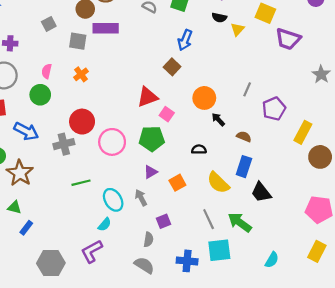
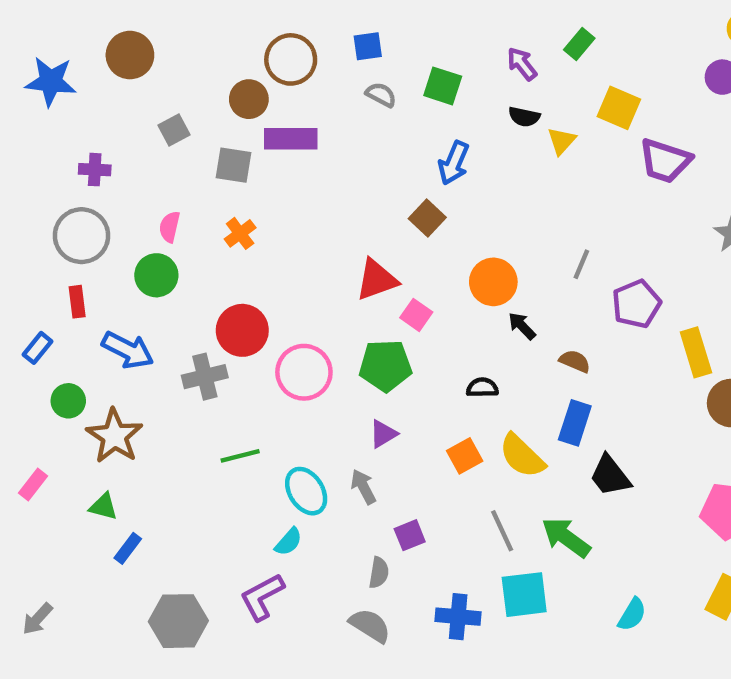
yellow rectangle: (303, 132) -> (696, 352), turned -45
orange square: (177, 183) -> (465, 456), moved

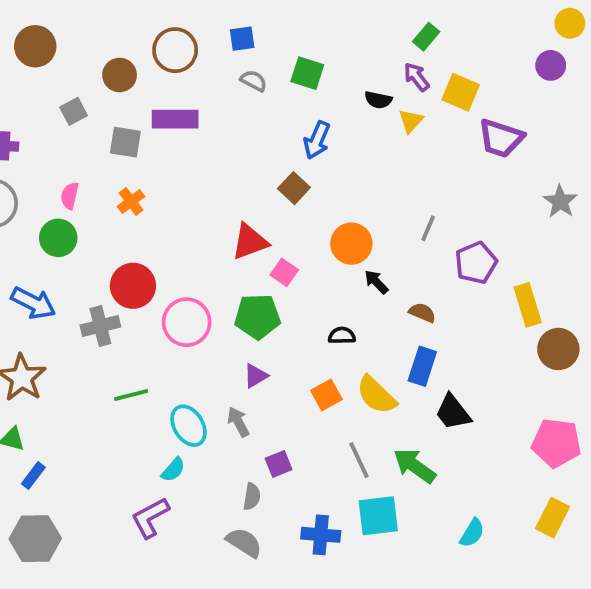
purple arrow: (522, 64) -> (417, 77), moved
brown circle: (249, 99) -> (120, 75), moved
gray hexagon: (178, 621) -> (35, 539), moved

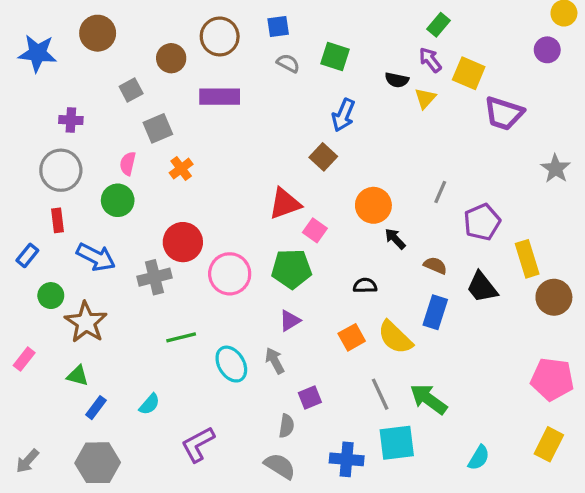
gray square: (125, 142) -> (158, 128), moved, turned -32
black trapezoid: (453, 412) -> (482, 287), moved
cyan semicircle: (173, 470) -> (149, 404), moved

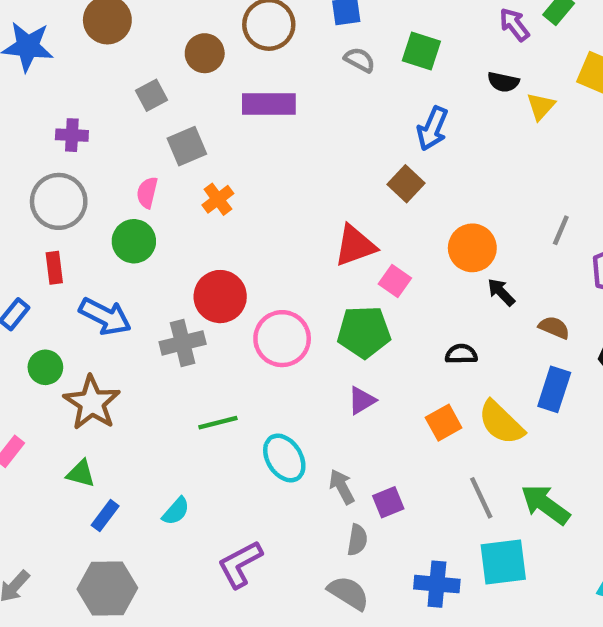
purple arrow: (430, 60) -> (514, 24), moved
gray arrow: (275, 361) -> (342, 487), moved

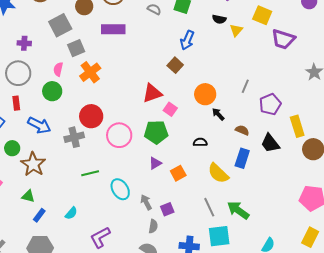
gray square: (152, 95) -> (60, 25), size x1.6
orange cross: (218, 199) -> (90, 72), size x1.5
orange square: (444, 423) -> (178, 173), moved

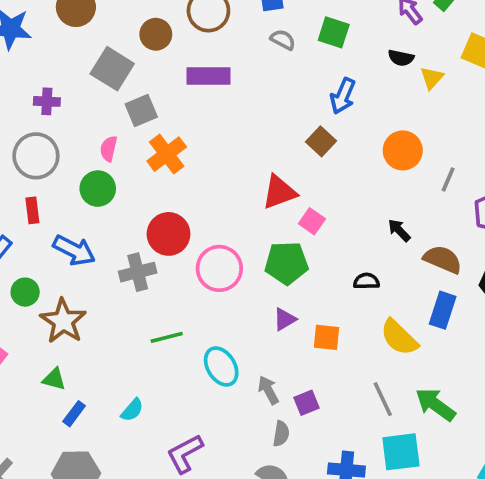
gray square: (60, 25) -> (112, 69), turned -30
orange circle: (205, 94) -> (403, 150), moved
brown semicircle: (242, 130) -> (443, 259), size x1.5
orange square: (178, 173) -> (326, 337), turned 35

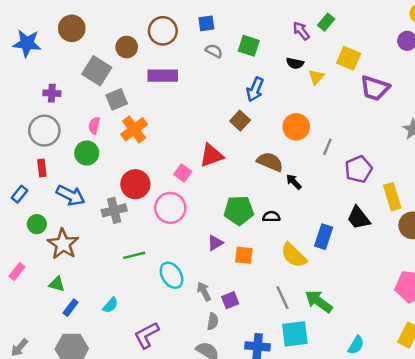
pink square: (312, 221) -> (183, 173), moved
brown semicircle: (443, 259) -> (270, 162), moved
green pentagon: (287, 263) -> (239, 210), moved

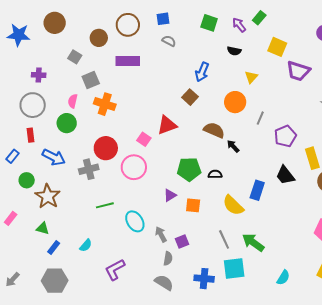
green square: (249, 46) -> (209, 23), moved
gray square: (97, 71) -> (75, 57), size x0.6
yellow triangle: (316, 77) -> (251, 77), moved
orange cross: (134, 129) -> (105, 104), turned -35

